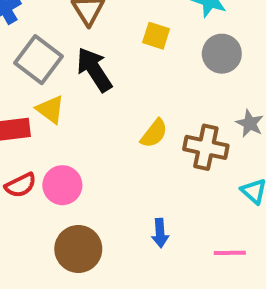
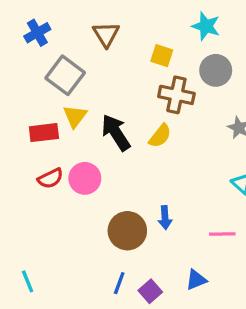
black arrow: (94, 70) -> (116, 133), moved
yellow triangle: (50, 109) -> (75, 116), turned 30
brown cross: (206, 147) -> (176, 95), moved
brown circle: (78, 249) -> (127, 231), moved

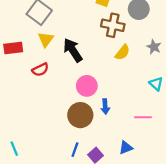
red rectangle: (44, 133) -> (13, 48), moved
yellow semicircle: (160, 136) -> (123, 52), moved
red semicircle: (50, 178) -> (40, 70), moved
pink circle: (85, 178) -> (87, 86), moved

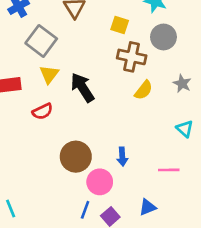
pink circle: (87, 86) -> (100, 182), moved
brown circle: (80, 115) -> (76, 157), moved

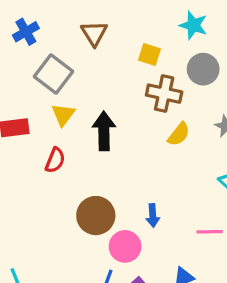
black arrow: (82, 87) -> (104, 131), turned 32
red semicircle: (43, 111) -> (55, 160), turned -42

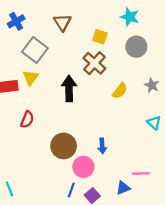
brown cross: (164, 94) -> (94, 63), moved, turned 30
yellow triangle: (63, 115) -> (30, 78), moved
red semicircle: (55, 160) -> (27, 119), moved
pink line: (210, 232) -> (141, 173), moved

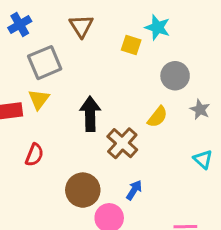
cyan star: (130, 17) -> (157, 27), moved
gray circle: (136, 47) -> (175, 76), moved
gray square: (35, 50) -> (45, 63), turned 30
brown cross: (94, 63) -> (122, 143), moved
blue arrow: (102, 146) -> (134, 190), turned -144

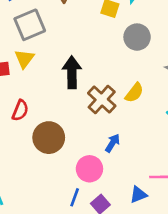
gray circle: (175, 76) -> (137, 37), moved
yellow semicircle: (157, 117) -> (134, 93), moved
brown circle: (83, 190) -> (49, 138), moved

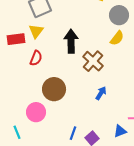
yellow semicircle: (134, 93) -> (117, 38), moved
red semicircle: (20, 110) -> (36, 58), moved
pink circle: (89, 169) -> (36, 112), moved

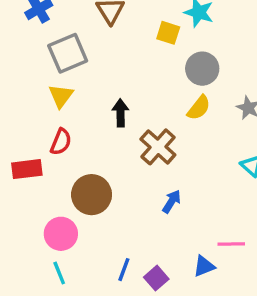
red rectangle: (16, 39) -> (27, 169), moved
black arrow: (71, 41) -> (120, 113), size x0.7
cyan line: (17, 132) -> (59, 273), moved

